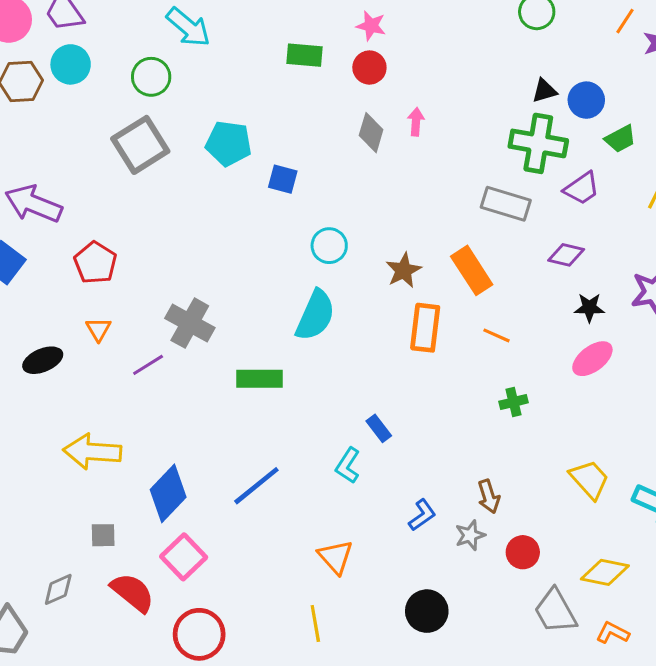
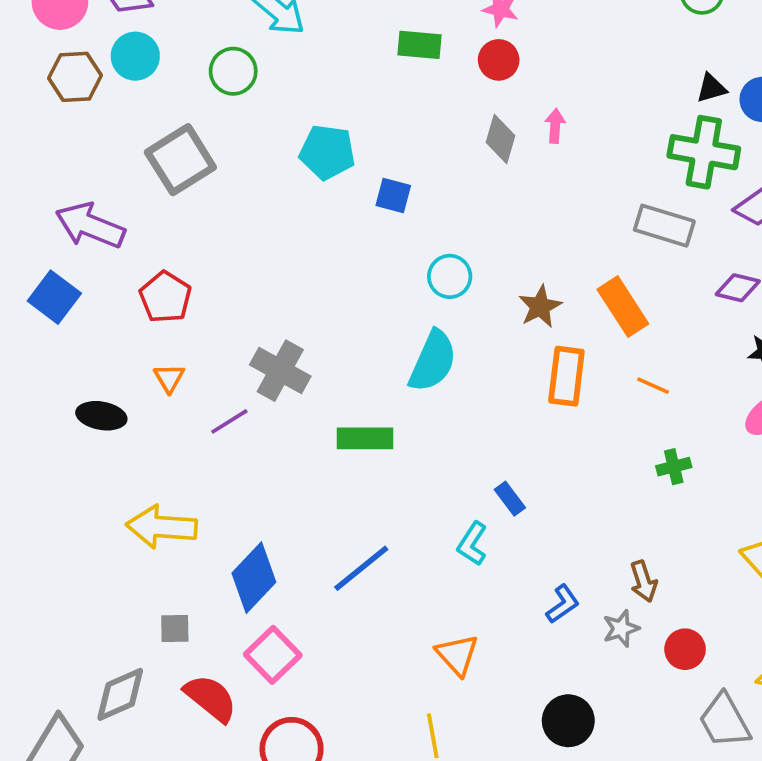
gray square: (140, 145) -> (180, 160), moved
black ellipse: (43, 360) -> (101, 416), turned 33
gray diamond: (58, 589) -> (120, 694), size x1.4

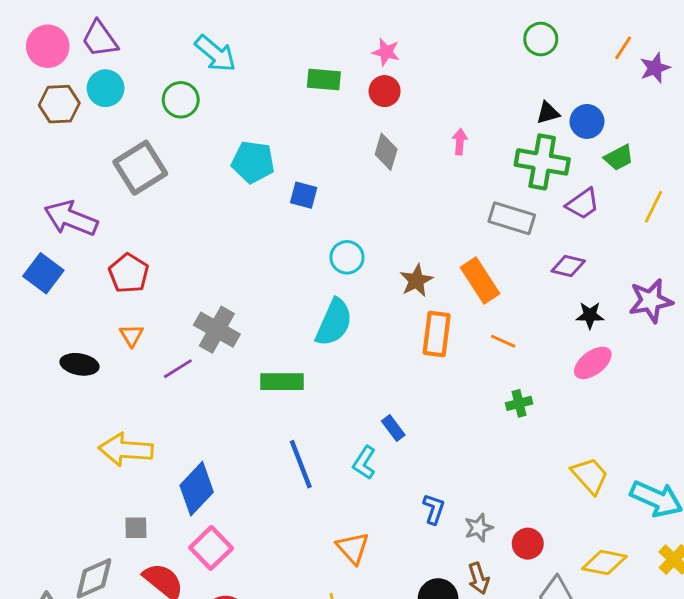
pink arrow: (555, 126) -> (460, 142), moved
blue line: (361, 568) -> (301, 464), moved, turned -72
brown arrow: (644, 581) -> (479, 578), moved
blue L-shape: (563, 604) -> (434, 509), turned -36

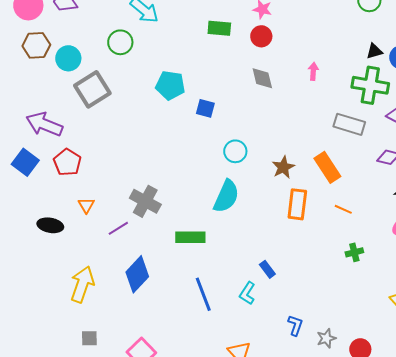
cyan circle: (106, 88) -> (68, 58), moved
gray diamond: (386, 152) -> (262, 78), turned -30
red pentagon: (129, 273) -> (67, 162), moved
yellow arrow: (126, 450) -> (82, 284), turned 105
blue diamond: (197, 489) -> (137, 274), moved

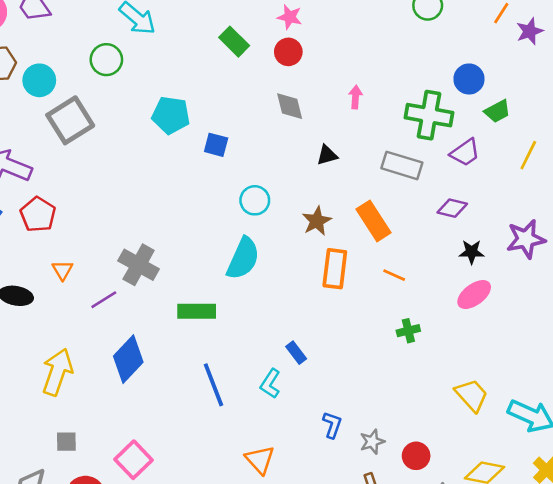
green rectangle: (219, 28) -> (234, 42), turned 40
black triangle: (374, 51) -> (327, 155), moved

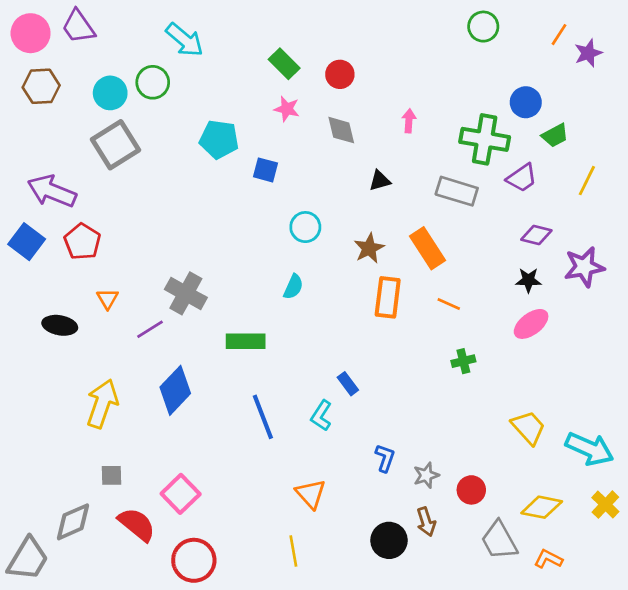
pink star: (290, 17) -> (287, 109), moved
cyan circle: (39, 80) -> (110, 93), moved
purple diamond: (452, 208) -> (536, 235), moved
cyan semicircle: (243, 258) -> (293, 287), size x0.6

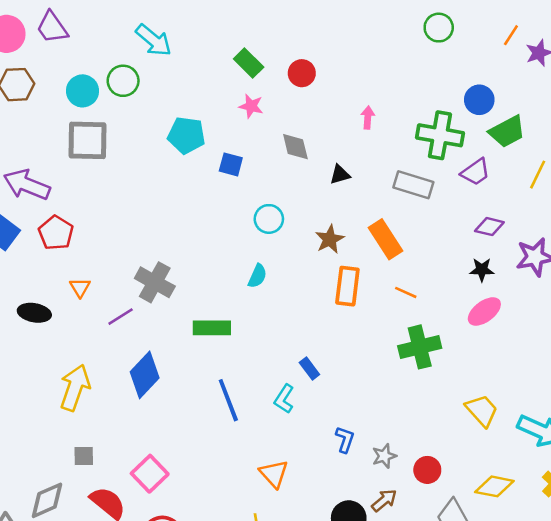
gray diamond: (341, 130) -> (295, 147), moved
green trapezoid: (555, 135) -> (507, 131), size x1.4
gray square: (115, 145) -> (88, 140), turned 33
green cross: (463, 361) -> (420, 347), size x1.8
brown arrow: (426, 522) -> (384, 500), turned -112

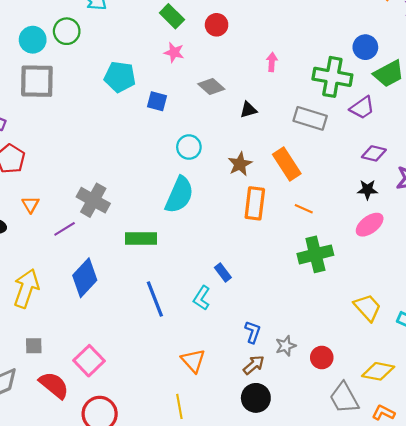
gray diamond: (295, 147) -> (211, 86), turned -35
cyan semicircle: (257, 276) -> (179, 195), size x1.8
brown arrow: (384, 500) -> (254, 365), moved

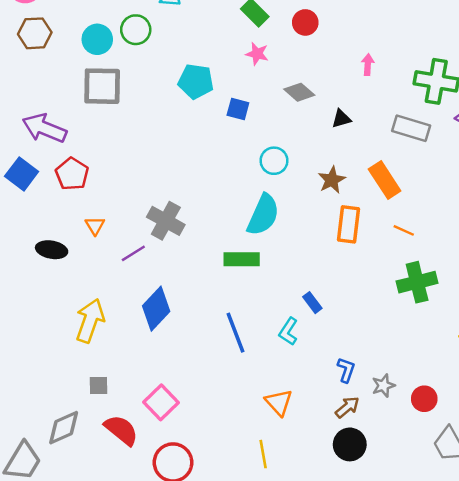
green rectangle: (141, 238) -> (242, 259), moved

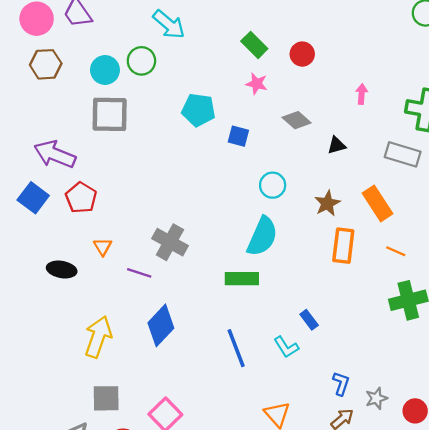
purple line: (133, 253) -> (139, 273), turned 50
cyan L-shape: (288, 331) -> (286, 347), turned -65
gray square: (98, 386) -> (106, 398), size x1.5

